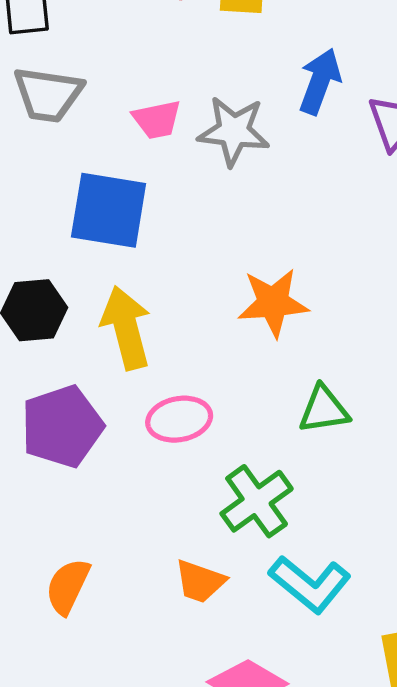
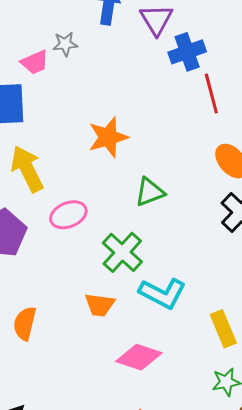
pink trapezoid: (157, 119) -> (35, 62), moved
gray star: (234, 131) -> (65, 44), size x0.6

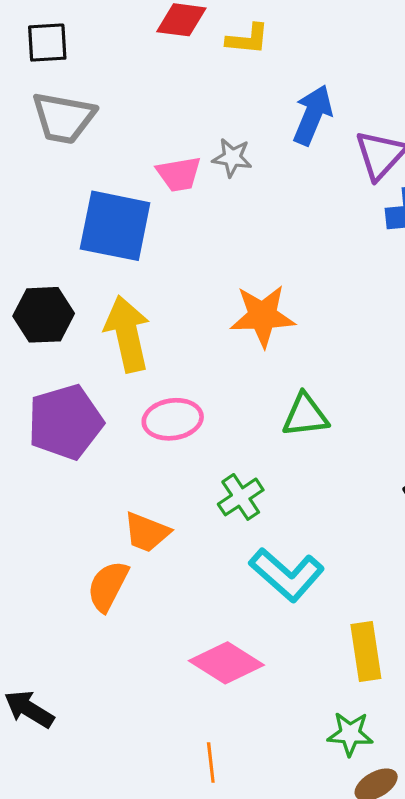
green cross: (122, 252) -> (241, 497), size x0.7
orange trapezoid: (100, 305) -> (147, 532), moved
orange semicircle: (25, 323) -> (108, 586), moved

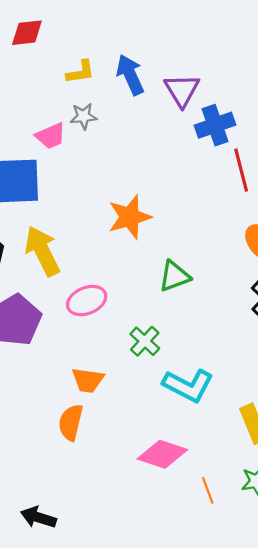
yellow L-shape: (248, 39) -> (81, 72), moved
blue arrow: (313, 115) -> (130, 75), turned -33
orange line: (211, 762) -> (208, 490), moved

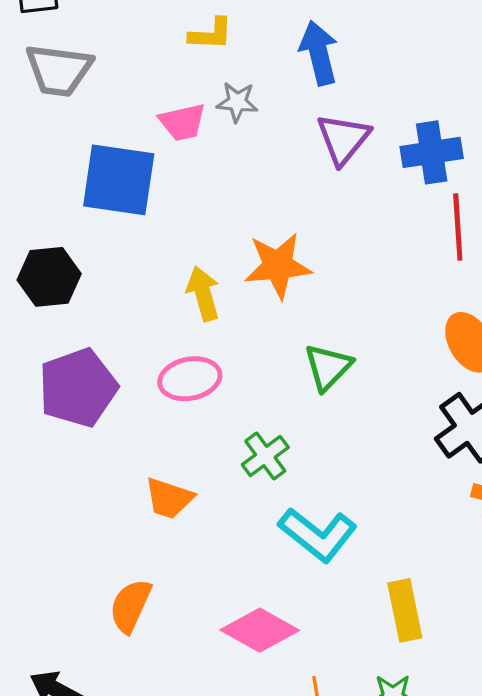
yellow L-shape: (81, 72) -> (211, 34), moved
purple triangle: (182, 90) -> (343, 139), moved
yellow arrow: (42, 251) -> (203, 294), moved, size x0.7
green triangle: (174, 276) -> (328, 367), turned -36
orange semicircle: (71, 422) -> (130, 606), moved

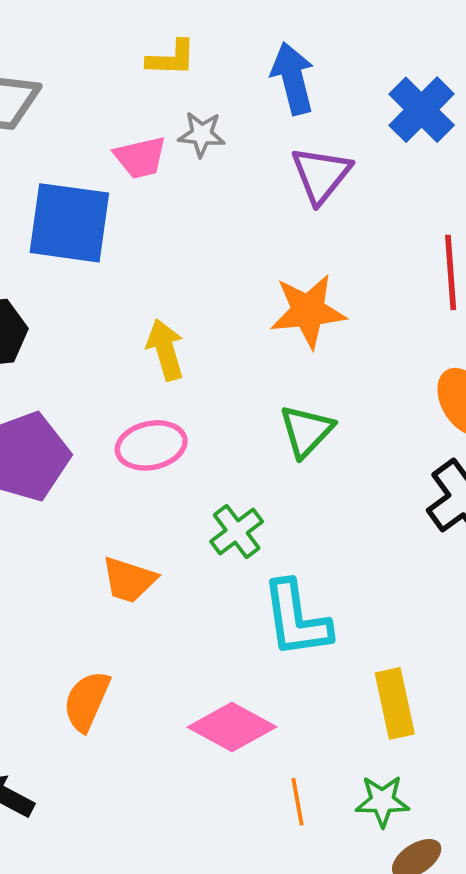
blue cross: (432, 152) -> (422, 110), moved, turned -36
orange star: (278, 266) -> (308, 311), moved
cyan L-shape: (318, 534) -> (296, 619), turned 44

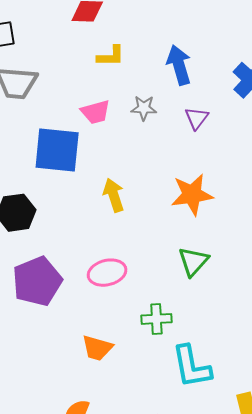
gray star: (202, 134) -> (144, 108), moved
purple triangle: (321, 175) -> (197, 118), size x0.7
yellow arrow: (165, 350) -> (114, 195), moved
green cross: (237, 531) -> (156, 319), turned 36

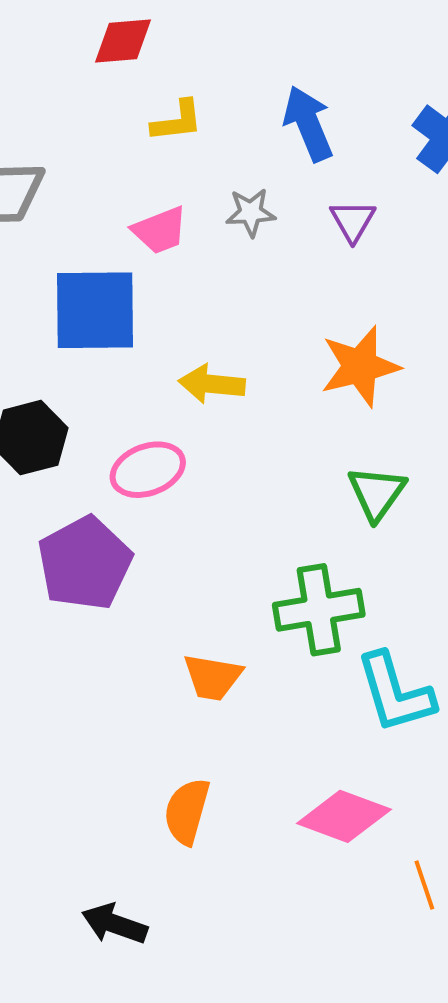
yellow arrow: (114, 195) -> (212, 384), turned -60
pink ellipse: (107, 273) -> (148, 470), moved
green cross: (156, 319) -> (319, 610), size x1.5

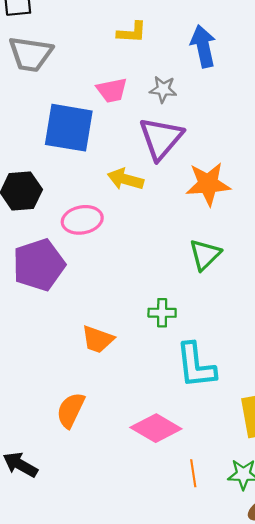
purple triangle: (353, 221) -> (161, 138), moved, size x1.8
green cross: (319, 610) -> (162, 313), size x0.6

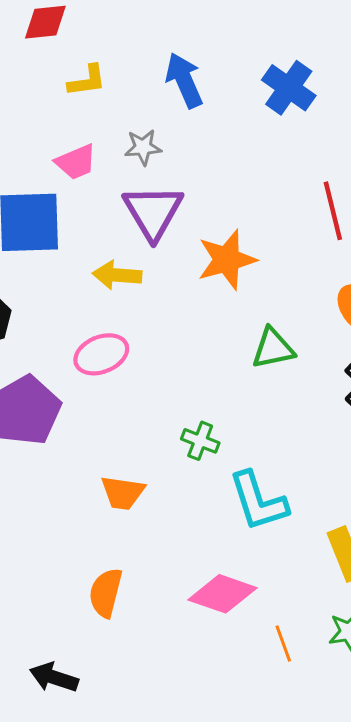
pink ellipse: (82, 220) -> (101, 354), moved
green triangle: (205, 255) -> (273, 348), moved, turned 44
green cross: (162, 313) -> (200, 441), turned 32

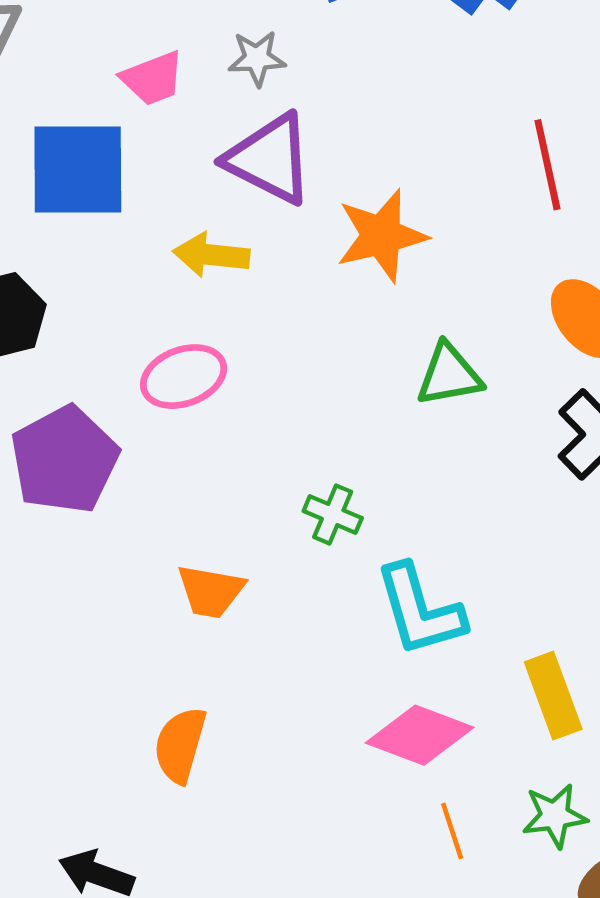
purple triangle: (153, 212) -> (270, 159), turned -34
pink diamond: (222, 594) -> (420, 735), moved

